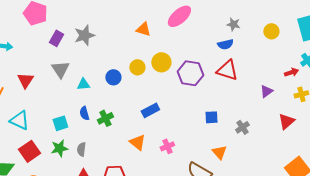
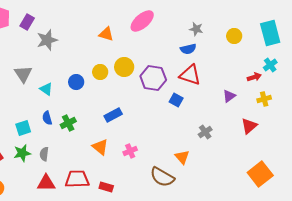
purple rectangle: (56, 38) -> (27, 22), moved
cyan triangle: (83, 84) -> (46, 89), turned 40
blue square: (211, 117) -> (176, 100), moved, turned 32

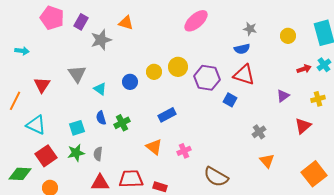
orange triangle: (106, 34) -> (126, 23), moved
red arrow: (254, 77) -> (304, 69), moved
orange triangle: (182, 157) -> (267, 161), moved

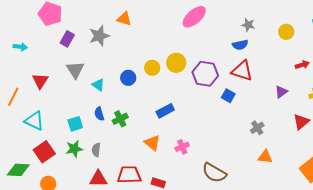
purple rectangle: (81, 22) -> (67, 39), moved
orange triangle: (267, 161) -> (265, 157), turned -42

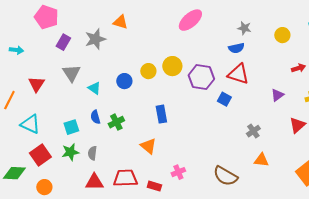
blue rectangle: (165, 111) -> (161, 114), turned -72
pink cross: (182, 147) -> (178, 172), moved
brown semicircle: (214, 173) -> (225, 176), moved

